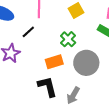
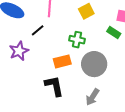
green cross: (68, 39) -> (77, 40), turned -35
gray arrow: (73, 95) -> (92, 97), moved

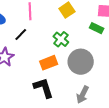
green cross: (77, 40) -> (61, 39), turned 35

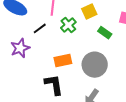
green rectangle: (97, 28) -> (105, 33), moved
green cross: (61, 39) -> (68, 25), moved

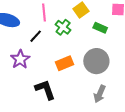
black L-shape: (54, 85) -> (45, 90), moved

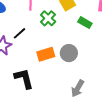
black line: (36, 36) -> (20, 33), moved
gray circle: (96, 61) -> (69, 53), moved, size x0.7

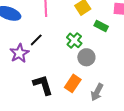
green cross: (48, 18) -> (74, 40), moved
orange rectangle: (46, 54) -> (73, 83), moved, turned -36

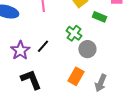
black line: (36, 40) -> (43, 46), moved
black L-shape: (43, 85) -> (31, 80), moved

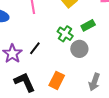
green rectangle: (99, 17) -> (88, 25), moved, turned -48
orange rectangle: (76, 76) -> (57, 80), moved

